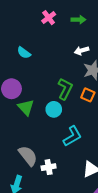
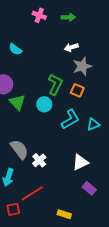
pink cross: (49, 18) -> (39, 15), turned -32
cyan L-shape: (72, 136) -> (70, 119), moved
white cross: (49, 167) -> (39, 160), turned -32

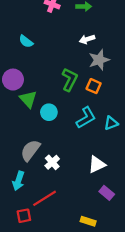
cyan circle: (44, 104) -> (49, 112), moved
gray semicircle: (19, 149) -> (30, 150), turned -105
yellow rectangle: (64, 214) -> (88, 221), moved

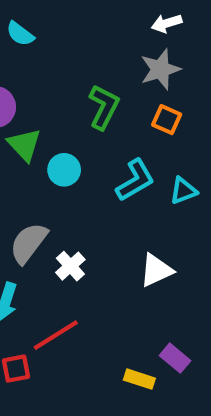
white arrow: (87, 39) -> (167, 23), moved
orange square: (94, 86) -> (167, 120), moved
purple rectangle: (107, 193) -> (175, 358), moved

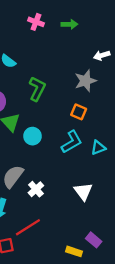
white arrow: (167, 23) -> (102, 55), moved
green L-shape: (104, 107) -> (37, 89), moved
orange square: (167, 120) -> (79, 112), moved
white triangle: (156, 270) -> (83, 191), turned -42

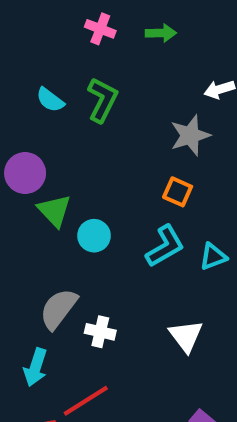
green L-shape: (37, 89) -> (102, 100), moved
white cross: (36, 189) -> (100, 332), turned -35

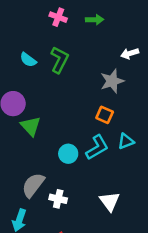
cyan circle: (94, 236) -> (68, 154), moved
cyan triangle: (213, 257) -> (126, 141), moved

